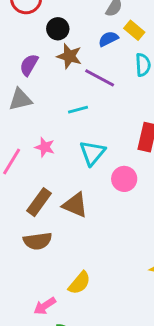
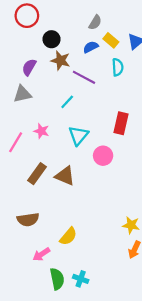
cyan line: (78, 110) -> (67, 102), turned -32
brown semicircle: (38, 241) -> (28, 220), moved

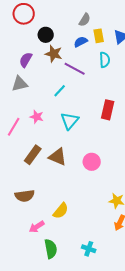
yellow rectangle: (111, 40) -> (99, 36), turned 40
pink circle: (103, 156) -> (92, 162), moved
cyan cross: (81, 279) -> (89, 249), moved

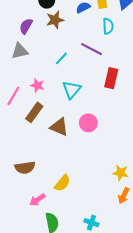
brown star: (54, 54) -> (55, 20), turned -30
purple line: (75, 69) -> (91, 49), moved
brown rectangle: (33, 155) -> (34, 112), moved
pink circle: (92, 162) -> (88, 123), moved

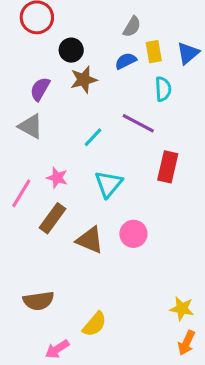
gray triangle: (20, 51) -> (31, 126), turned 42

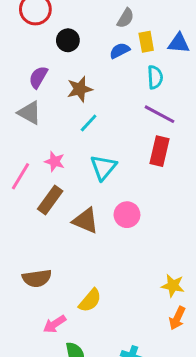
blue triangle: (188, 53) -> (179, 43), turned 45
brown star: (84, 80) -> (80, 89), moved
purple line: (138, 123) -> (160, 114), moved

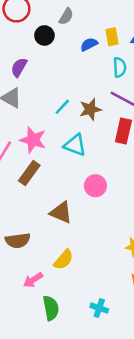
gray semicircle: (126, 18) -> (66, 16), moved
brown star: (80, 89) -> (90, 109), moved
pink star: (55, 161) -> (33, 140), size x1.5
cyan triangle: (103, 167) -> (75, 145), turned -50
brown triangle: (86, 221) -> (61, 212), moved

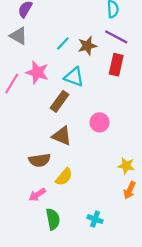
brown rectangle: (29, 173) -> (60, 101), moved
pink circle: (95, 186) -> (100, 122), moved
brown semicircle: (18, 241) -> (40, 160), moved

